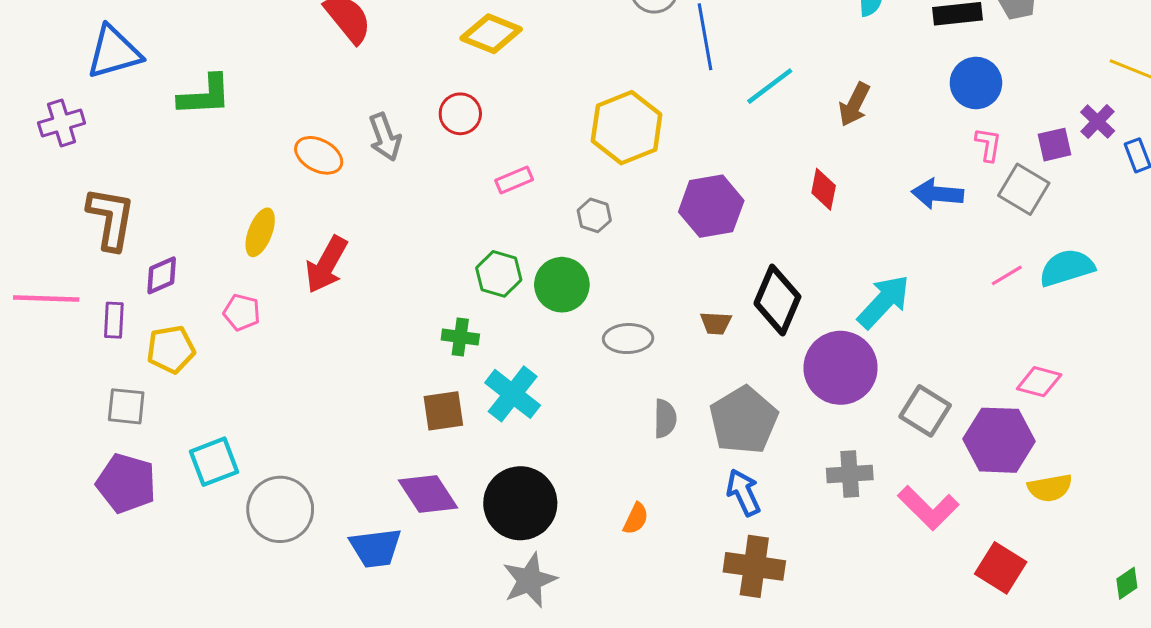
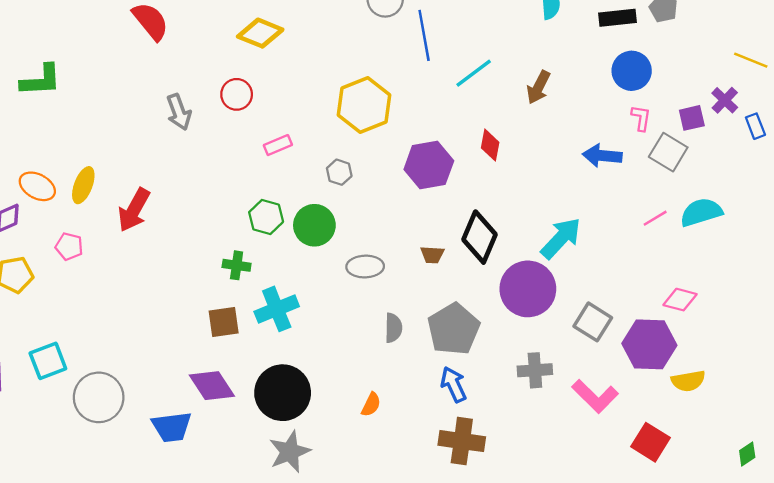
orange ellipse: (319, 155) -> (37, 186), moved
red diamond: (824, 189) -> (490, 145), moved
cyan cross: (513, 394) -> (277, 309), turned 30

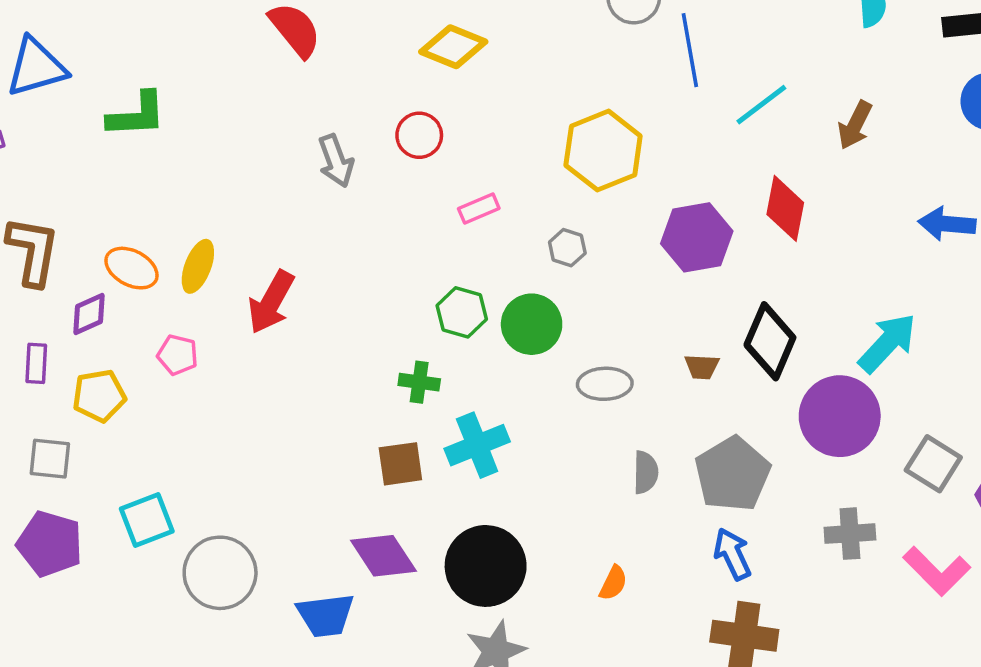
red diamond: (490, 145) -> (785, 208), size x1.4

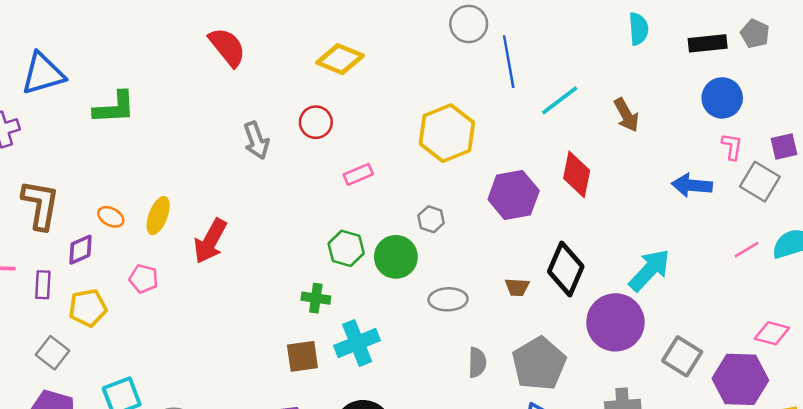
brown arrow: (855, 125) -> (626, 115), turned -56
gray hexagon: (567, 248) -> (431, 219), moved
orange ellipse: (131, 268) -> (111, 217), size x0.7
gray square: (50, 459) -> (53, 353), turned 32

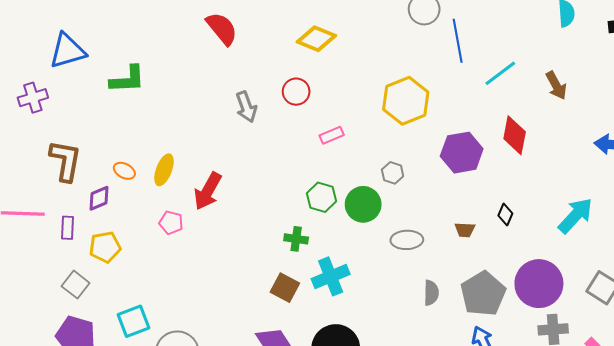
black diamond: (566, 269) -> (505, 215), size x0.5
pink pentagon: (144, 279) -> (171, 223), moved
purple circle: (615, 322) -> (539, 284), moved
brown square: (302, 356) -> (285, 288), turned 36

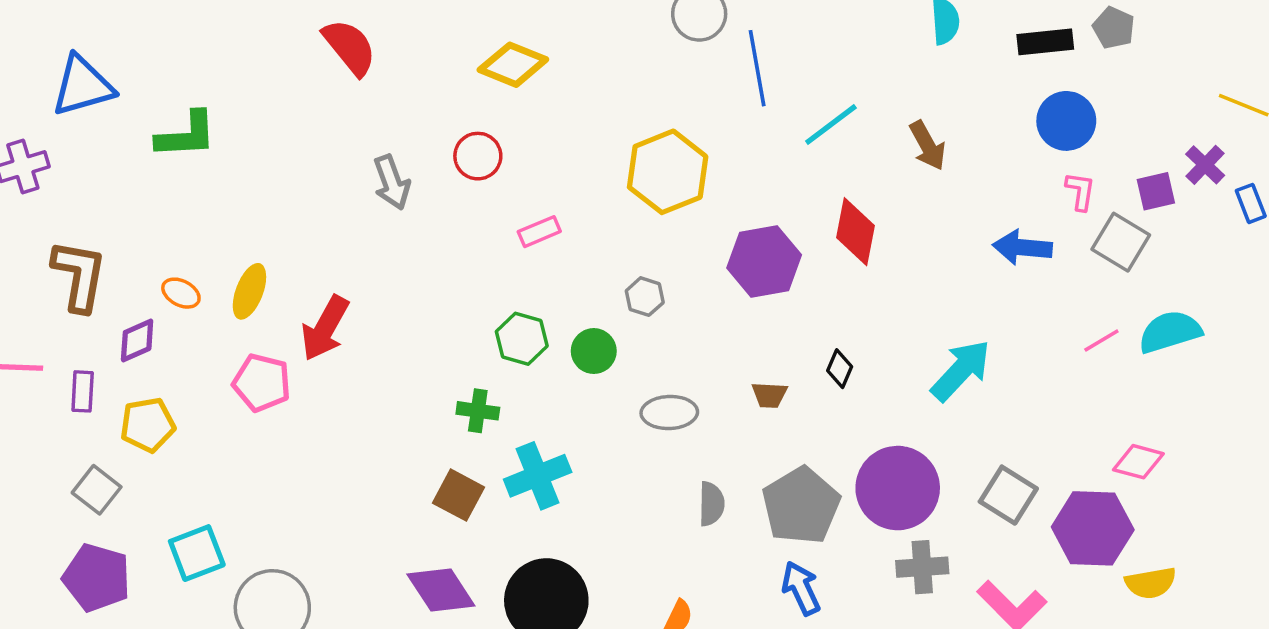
green circle: (363, 204) -> (594, 351), size x0.7
pink pentagon: (171, 223) -> (262, 383), size x1.4

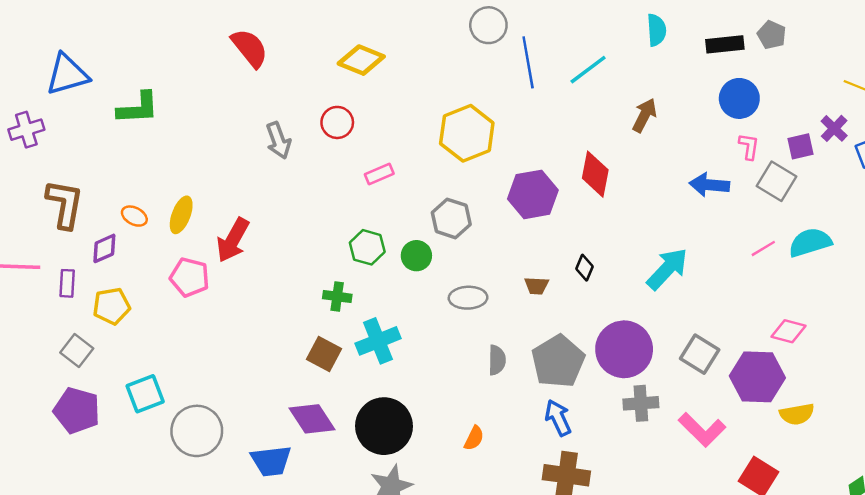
cyan line: (831, 124) -> (588, 70), moved
brown arrow: (928, 146) -> (644, 115), turned -124
gray hexagon: (645, 297) -> (451, 218), size x1.5

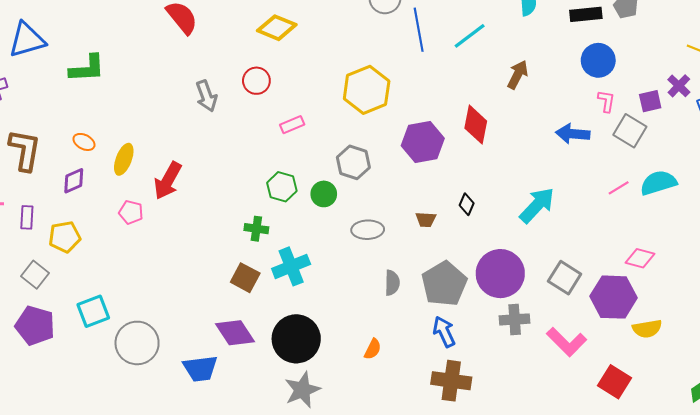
orange ellipse: (134, 216) -> (84, 142), moved
purple diamond: (104, 248) -> (74, 181), moved
pink pentagon: (190, 277) -> (131, 212), size x0.7

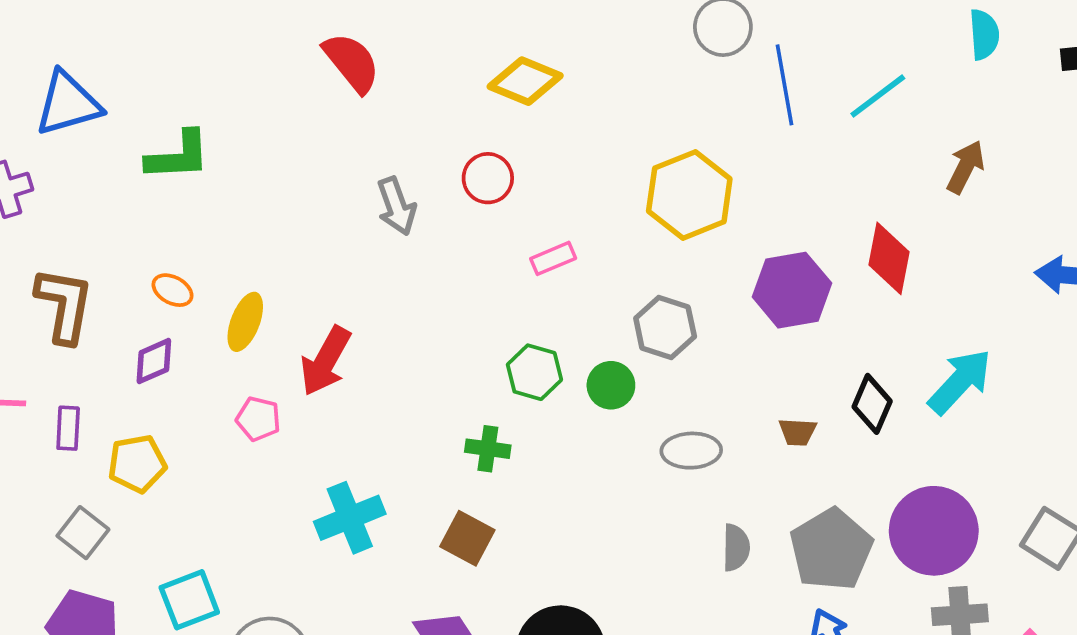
black diamond: (467, 204) -> (872, 404), size x1.4
cyan arrow: (537, 205) -> (960, 382), moved
cyan cross: (291, 266) -> (350, 518), moved

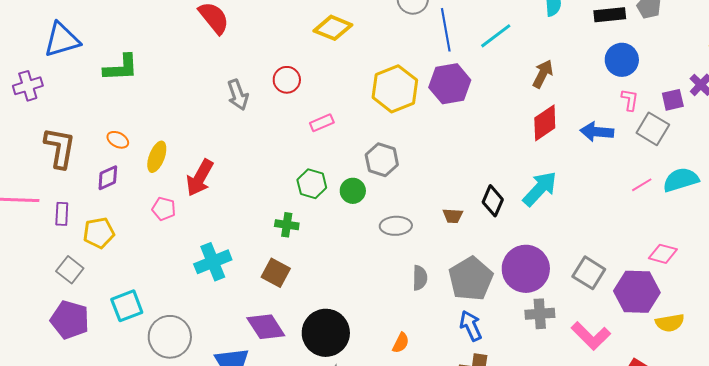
yellow diamond: (525, 81) -> (333, 28), moved
red diamond: (889, 258) -> (545, 123), moved, turned 45
purple hexagon: (792, 290) -> (450, 84), moved

